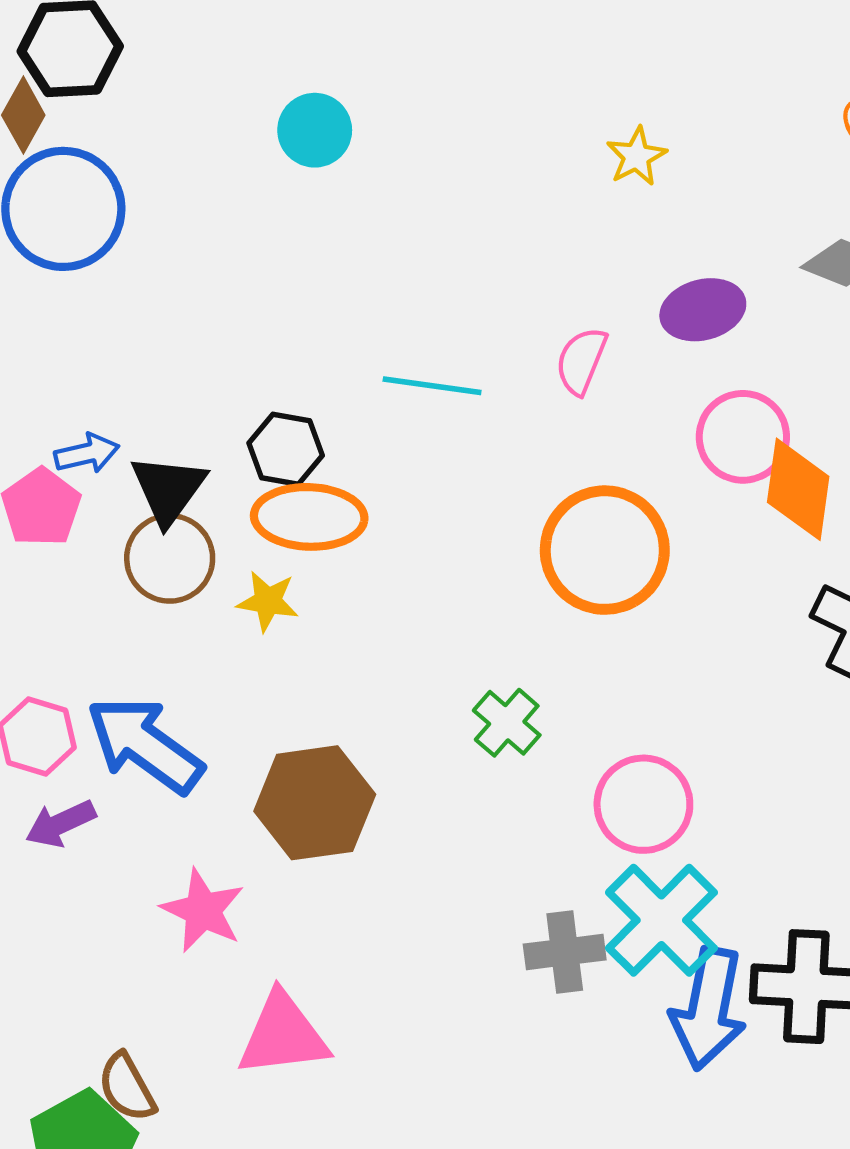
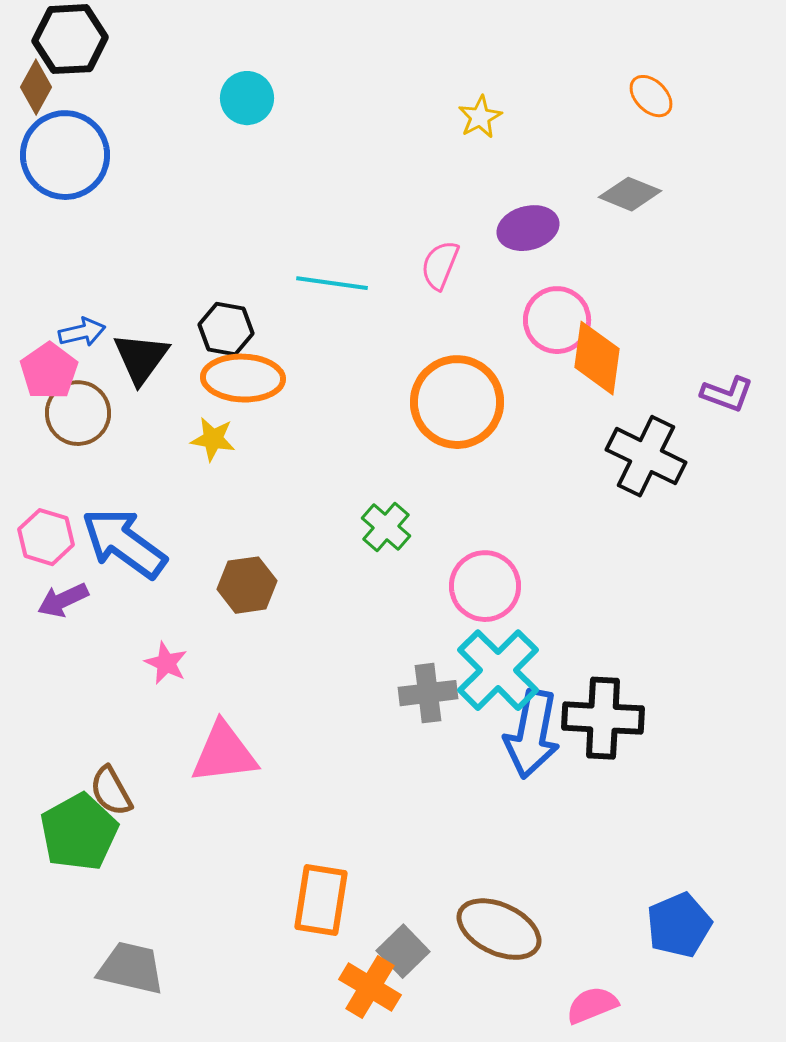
brown circle: (170, 558) -> (78, 413), moved
brown hexagon: (315, 803) -> (247, 585), size x0.7
pink star: (203, 911) -> (166, 663), size x0.7

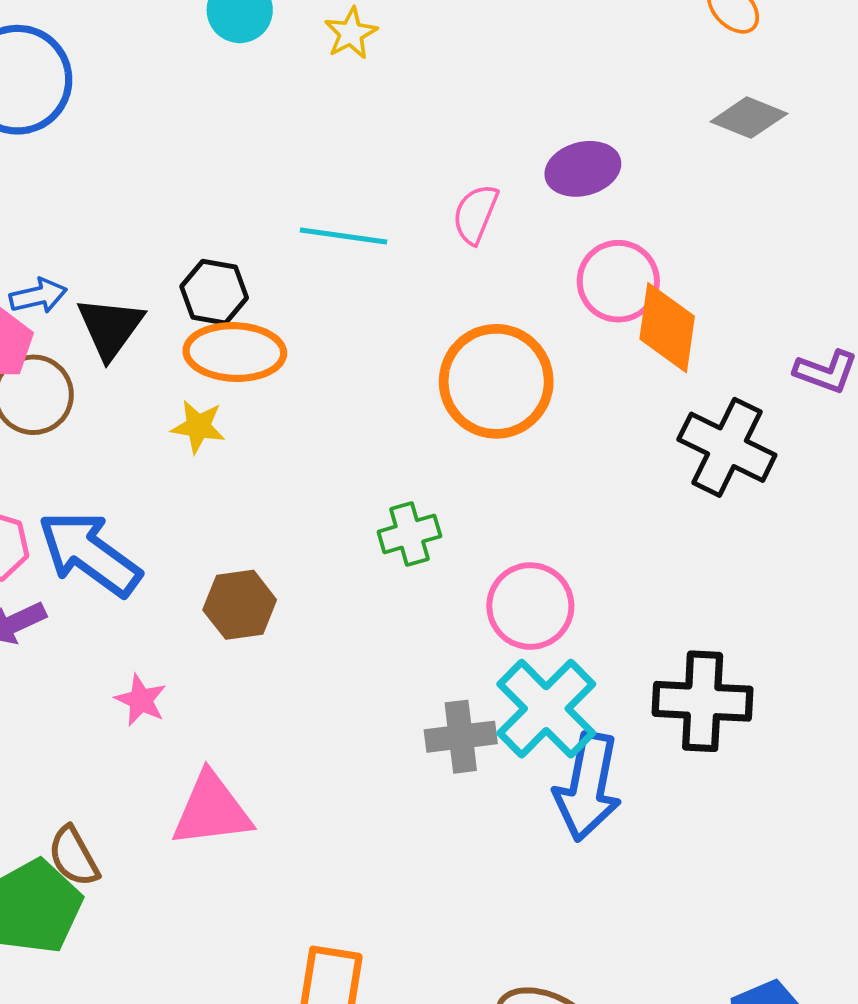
yellow star: (480, 117) -> (351, 33), moved
gray diamond: (630, 194) -> (749, 118), moved
green cross: (386, 527) -> (409, 534), turned 33
black cross: (603, 718) -> (703, 701), moved

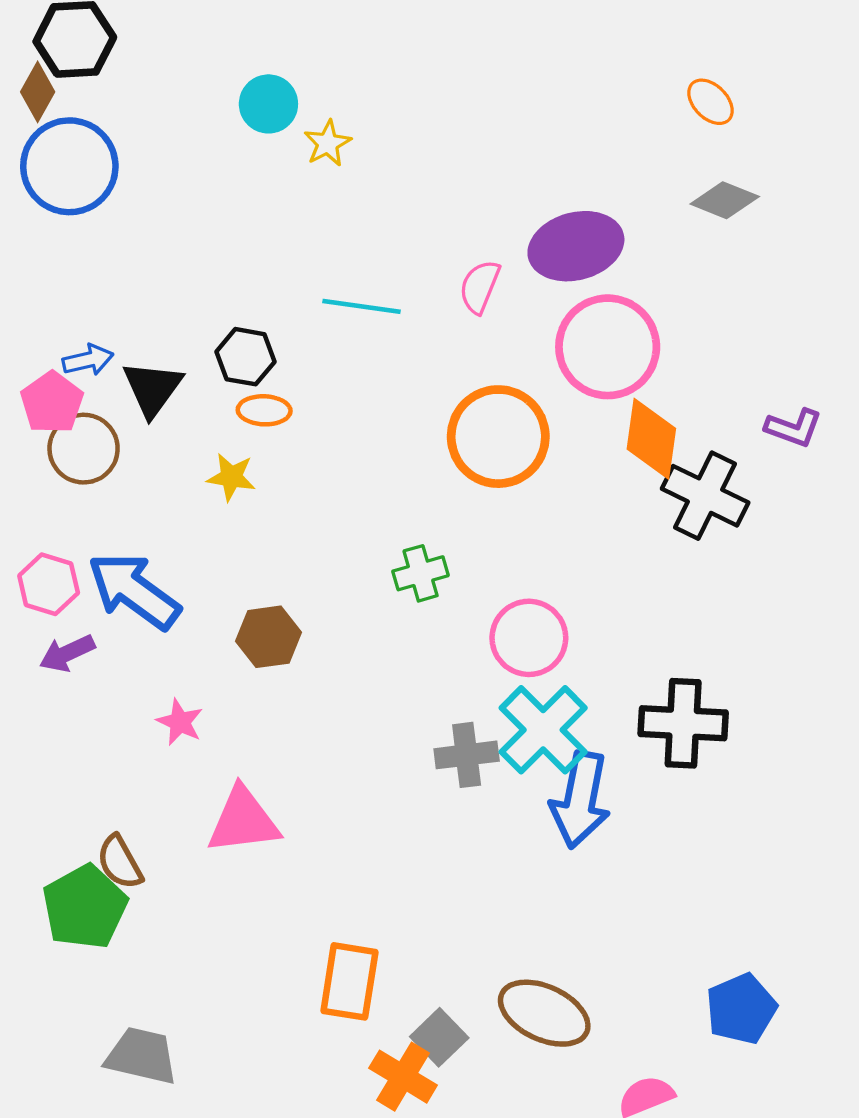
yellow star: (351, 33) -> (328, 143), moved
purple ellipse: (583, 169) -> (576, 246), size x1.4
pink circle: (618, 281) -> (608, 347), size x1.4
orange diamond: (667, 328) -> (651, 439), moved
orange ellipse: (235, 352) -> (264, 410), size x0.6

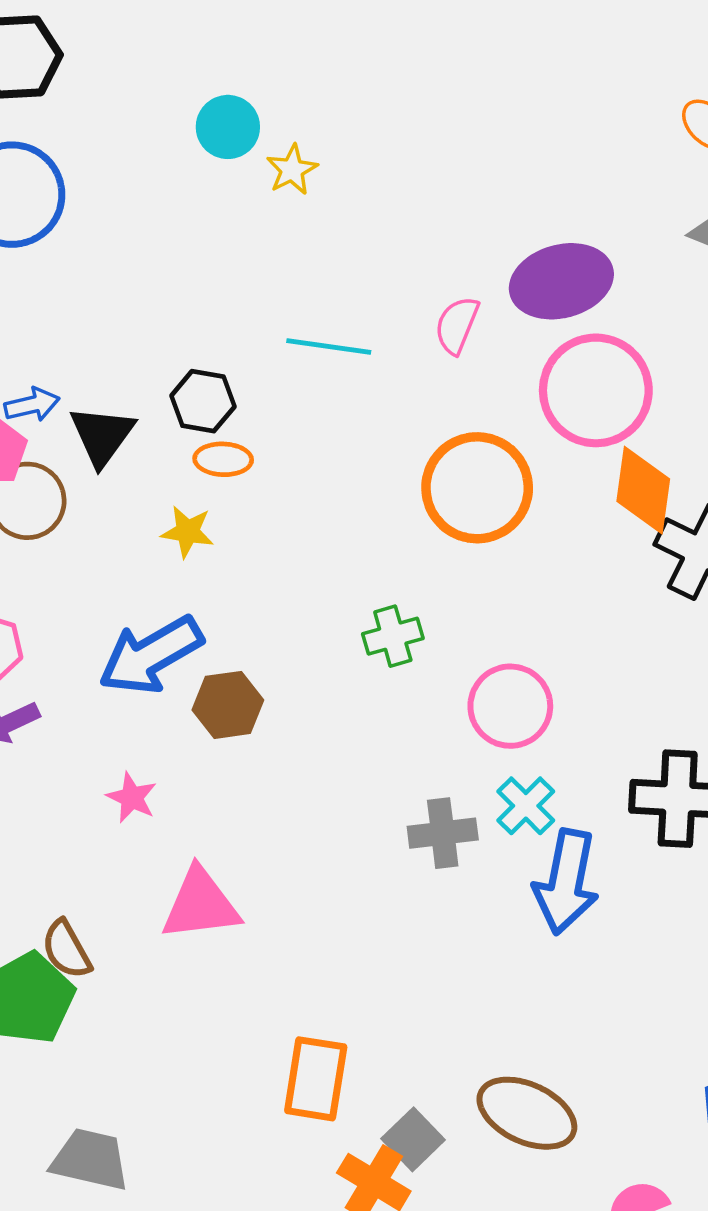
blue arrow: (134, 591) -> (151, 655), moved, turned -66
cyan cross: (543, 730) -> (526, 806), size x0.6

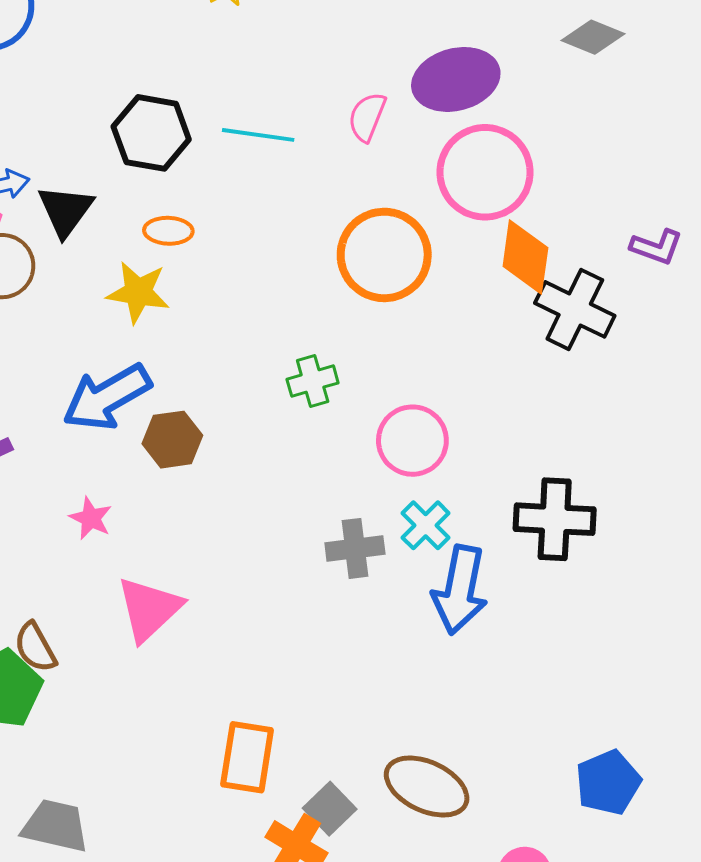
black hexagon: (203, 401) -> (151, 133), moved, size x1.4
yellow star: (188, 532) -> (138, 292), size x1.4
pink triangle: (201, 904) -> (149, 609), turned -36

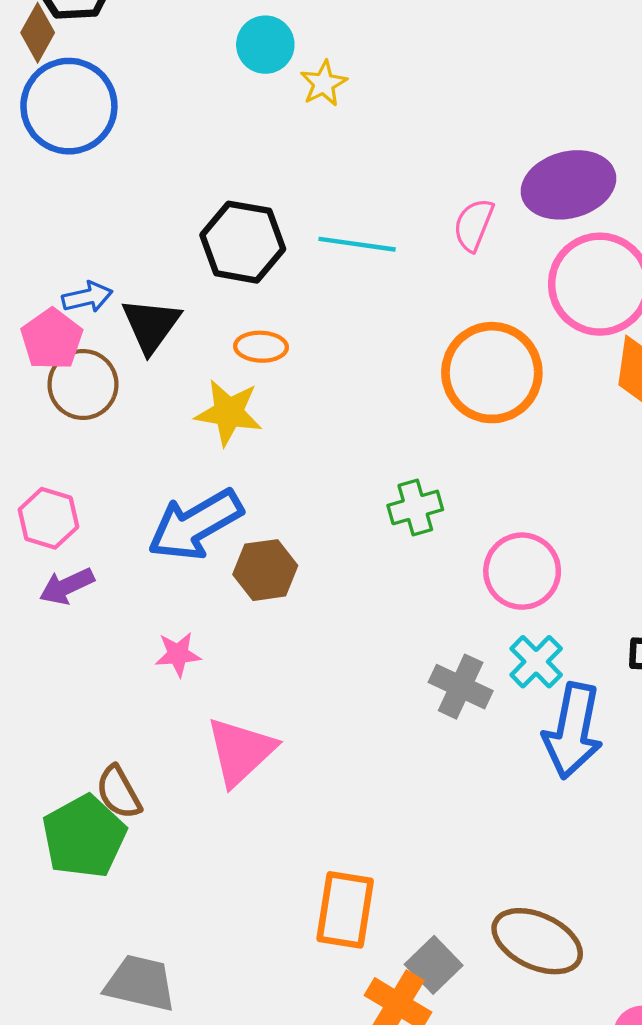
pink star: (91, 518) -> (178, 654), turned -30
gray cross: (355, 548) -> (461, 687), turned 32

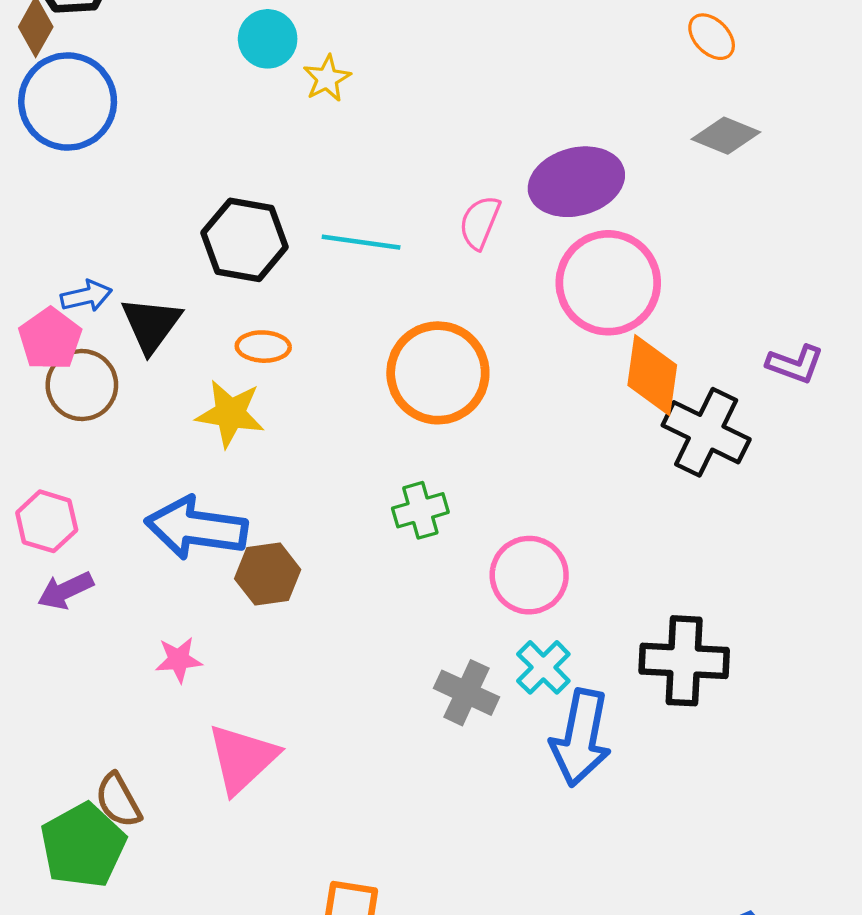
orange circle: (492, 373) -> (438, 373), moved
blue arrow: (195, 525) -> (196, 528), turned 38

